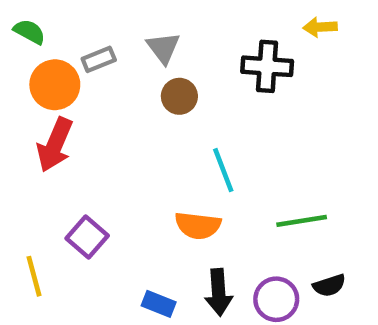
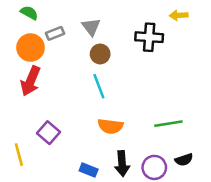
green semicircle: (29, 32) -> (29, 13), moved
cyan line: (223, 170) -> (99, 86), moved

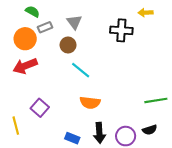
green semicircle: (29, 13) -> (32, 12), moved
brown circle: (100, 54) -> (68, 45), moved
red arrow: (31, 81) -> (25, 66), turned 45
cyan line: (99, 86) -> (81, 70), turned -30
green line: (168, 124) -> (156, 100), moved

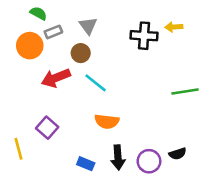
yellow arrow: (145, 13) -> (174, 27), moved
red arrow: (25, 66) -> (56, 78), moved
green line: (156, 100) -> (185, 92), moved

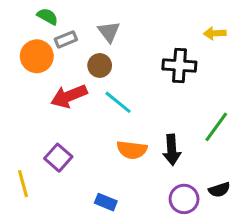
black cross: (144, 36) -> (179, 65), moved
green line: (185, 92) -> (216, 127), moved, turned -45
black arrow: (118, 157) -> (172, 150), moved

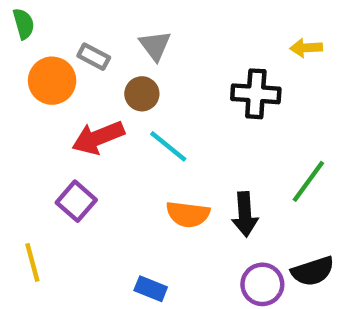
green semicircle: (48, 16) -> (24, 24), moved, turned 45
gray rectangle: (66, 39) -> (94, 57), turned 50
purple square: (58, 158) -> (76, 201), moved
black semicircle: (219, 190) -> (313, 271), size x1.4

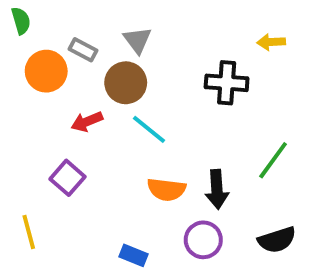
brown circle: (142, 94) -> (126, 83), size x1.4
red arrow: (98, 138) -> (87, 122), size x0.7
purple circle: (262, 284) -> (203, 240), moved

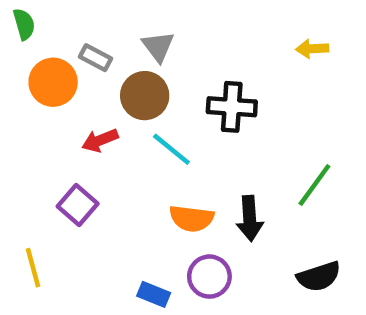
black cross: (227, 83) -> (232, 107), moved
purple circle: (203, 240) -> (209, 277), moved

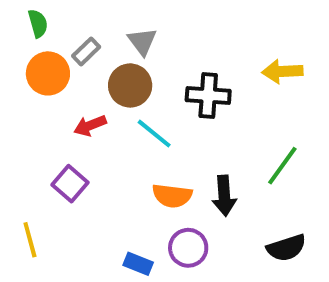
green semicircle: (24, 24) -> (38, 23), moved
yellow arrow: (312, 49) -> (282, 71), moved, size x1.4
gray rectangle: (96, 58) -> (86, 51), turned -72

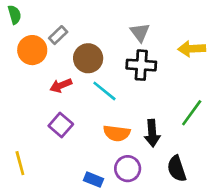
green semicircle: (38, 23) -> (15, 15), moved
gray triangle: (142, 41) -> (140, 32), moved
purple square: (70, 184) -> (61, 125), moved
black semicircle: (286, 248) -> (177, 169), moved, turned 90

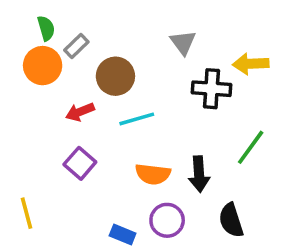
green semicircle: (15, 15) -> (46, 28), moved
black cross: (141, 65) -> (212, 89), moved
cyan line: (104, 91) -> (137, 119), turned -55

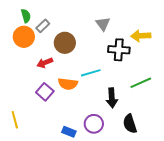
cyan line: (137, 119) -> (91, 73), moved
green line: (251, 147) -> (141, 83), turned 30
orange semicircle: (153, 174) -> (68, 84), moved

